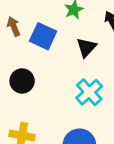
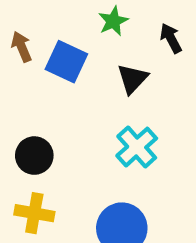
black circle: (22, 81) -> (34, 156), moved

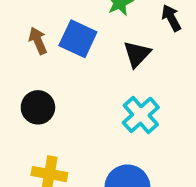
brown arrow: (21, 47) -> (38, 41), moved
black circle: (34, 156) -> (38, 107), moved

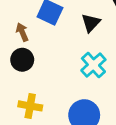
brown arrow: (38, 41) -> (22, 32), moved

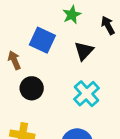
black circle: (22, 60) -> (32, 88), moved

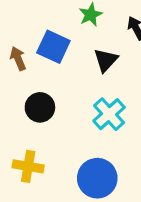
brown arrow: (14, 60) -> (18, 58), moved

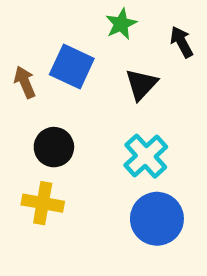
yellow cross: (28, 166) -> (43, 203), moved
blue circle: (97, 178) -> (157, 219), moved

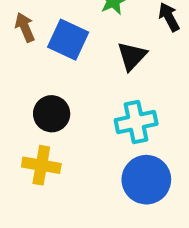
brown arrow: (25, 82) -> (25, 27), moved
cyan cross: (146, 156) -> (136, 122), turned 30

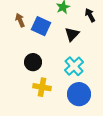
cyan cross: (136, 122) -> (74, 66), turned -30
yellow cross: (41, 165) -> (42, 87), moved

